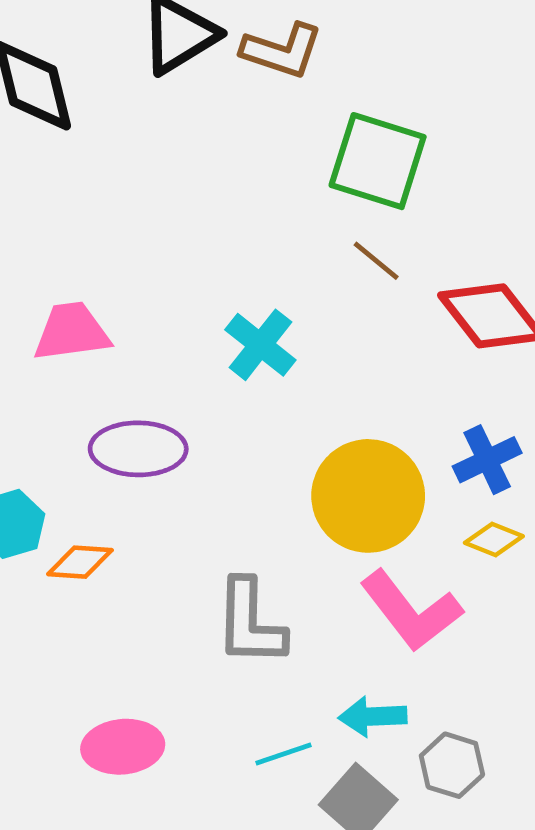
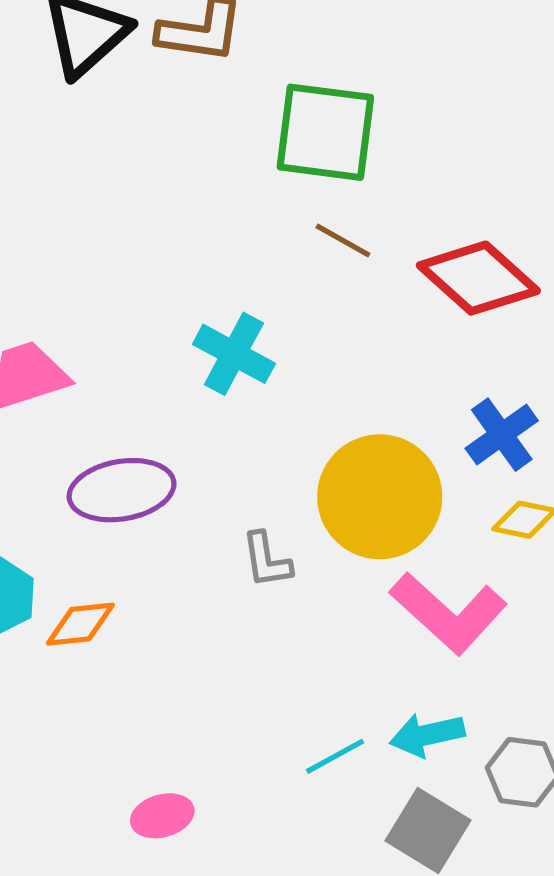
gray L-shape: (250, 623) -> (267, 560), moved, size x0.6
pink ellipse: (123, 747) -> (162, 816), size x0.7
cyan line: (284, 754) -> (335, 756), moved

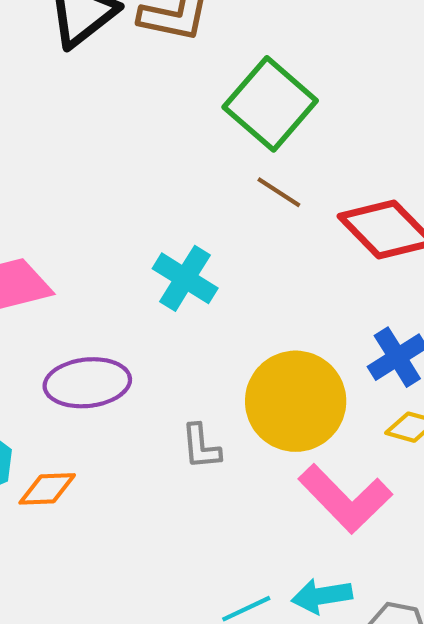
green square: (325, 132) -> (270, 104), turned 30

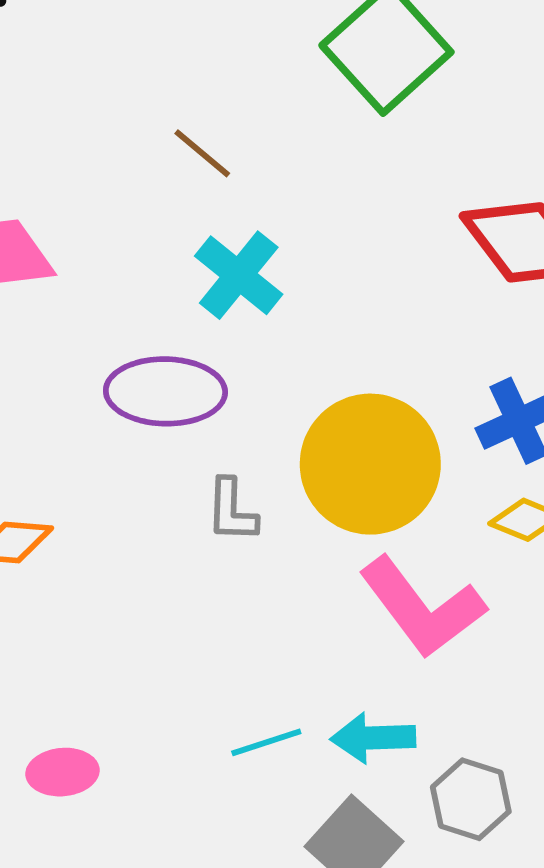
brown line: (279, 192) -> (202, 153), moved
purple ellipse: (87, 383) -> (165, 391), moved

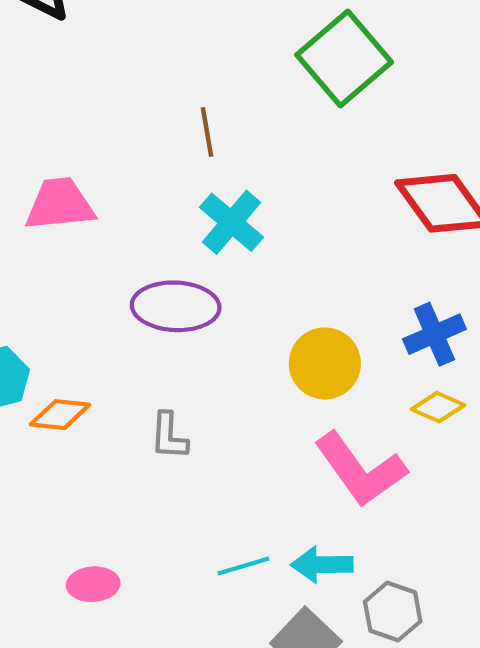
brown line: (202, 153) -> (207, 132), turned 39
yellow circle: (370, 464) -> (325, 363), size x0.7
gray L-shape: (232, 511) -> (169, 436), moved

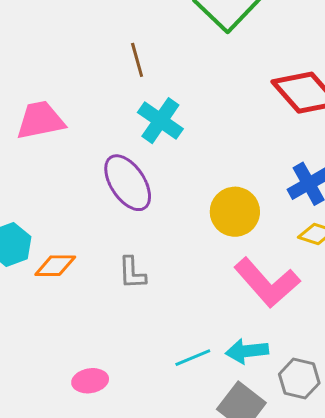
purple ellipse: (176, 306) -> (128, 183), turned 60

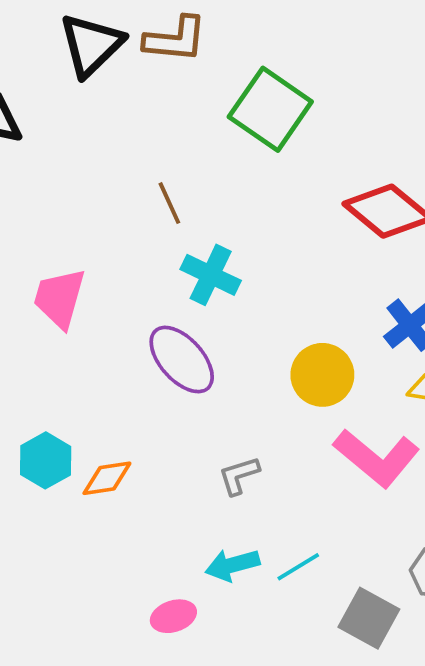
pink trapezoid: (40, 120) -> (59, 298), turned -54
gray L-shape: (132, 273) -> (239, 475), moved, turned 84
cyan arrow: (247, 351) -> (232, 565), moved

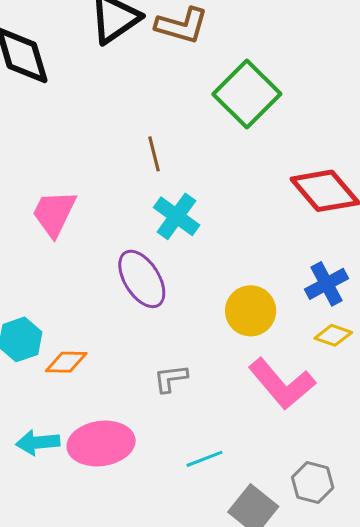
cyan arrow: (232, 565) -> (38, 442), moved
pink ellipse: (173, 616) -> (101, 444), moved, size x1.8

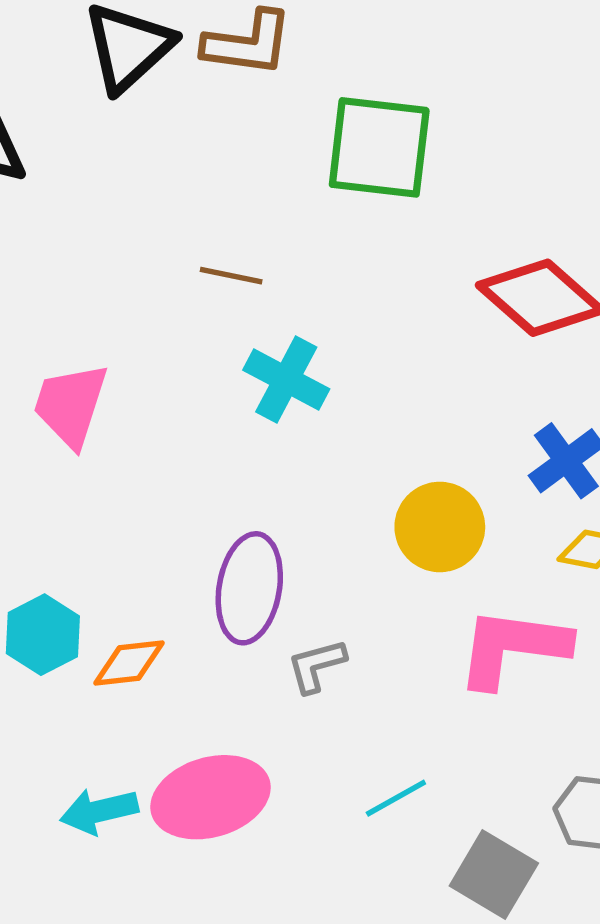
green square: (247, 94) -> (379, 147), turned -30
brown line: (154, 154) -> (231, 276), turned -56
purple ellipse: (142, 279) -> (249, 588), moved, turned 50
pink L-shape: (282, 384) -> (513, 647), turned 146

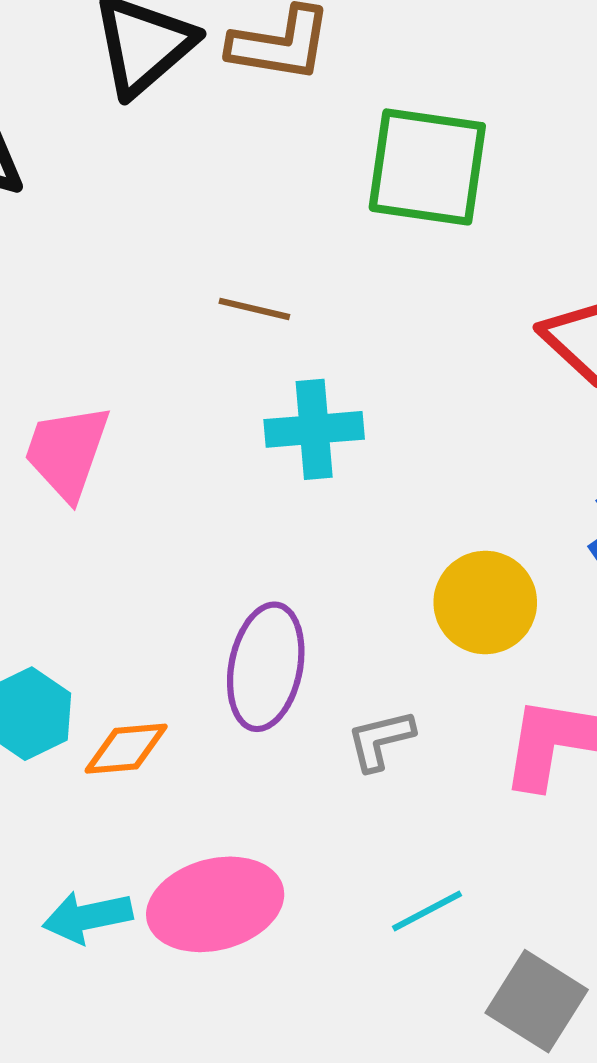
cyan cross: (286, 380) -> (314, 429), turned -34
gray L-shape: (316, 666) -> (380, 740), moved

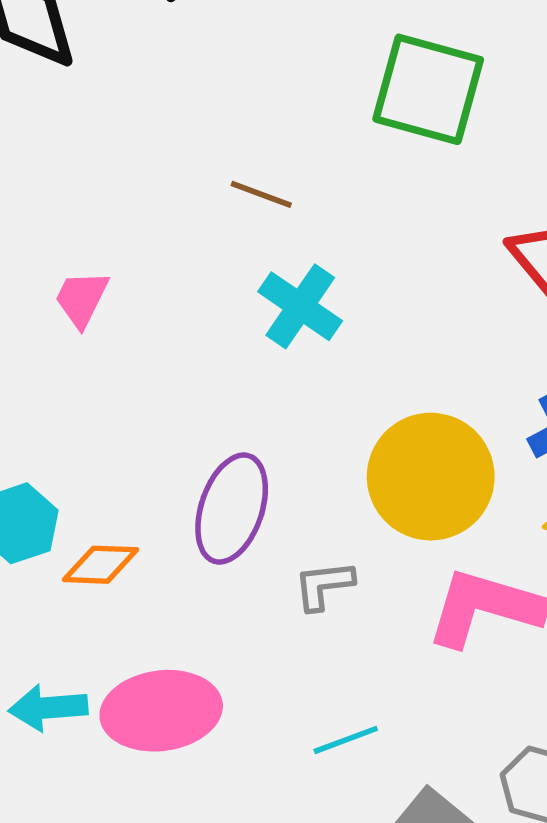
cyan cross: (314, 429) -> (300, 306), turned 32
pink trapezoid: (67, 452) -> (82, 299), size x0.7
yellow circle: (485, 602) -> (431, 477), size x1.4

